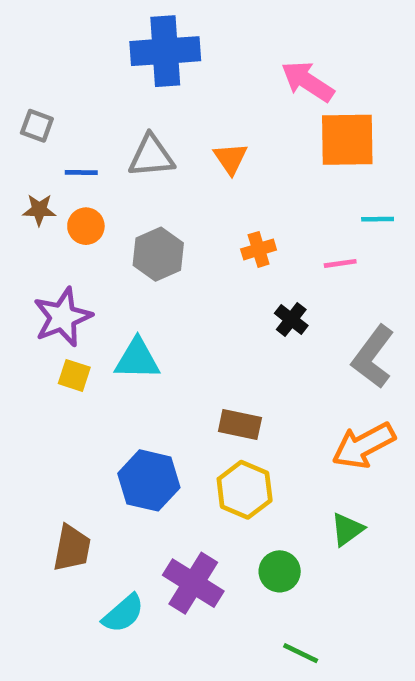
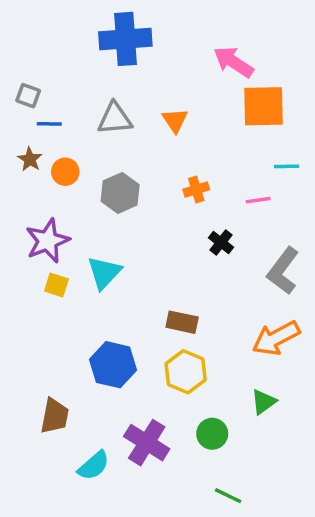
blue line: (81, 172) -> (49, 124), moved
brown star: (39, 210) -> (30, 159), turned 30
cyan triangle: (137, 359) -> (104, 273), turned -48

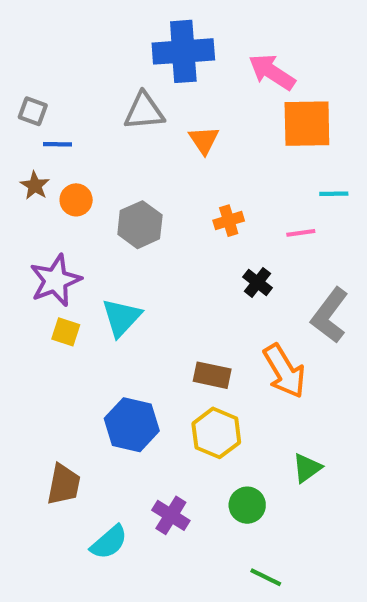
blue cross: (125, 39) -> (183, 51), moved
gray triangle: (115, 119) -> (144, 111), moved
orange arrow: (276, 338) -> (284, 371), moved, turned -93
purple cross: (147, 443) -> (171, 515), size x0.7

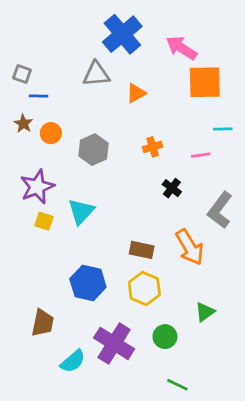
blue cross: (183, 51) -> (122, 34), turned -36
orange triangle: (204, 140) -> (136, 93), turned 35
purple cross: (171, 515) -> (114, 343), size x1.6

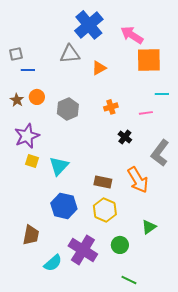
gray square: (22, 74) -> (16, 54), turned -32
brown star: (23, 123) -> (17, 100), moved
cyan triangle: (81, 211) -> (59, 166), moved

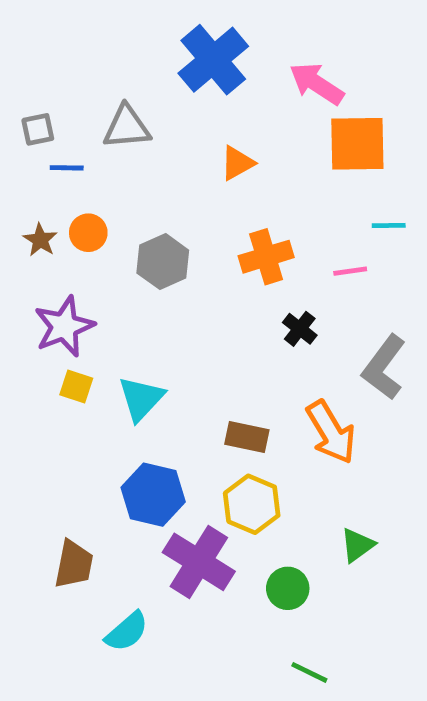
gray triangle: (70, 54) -> (127, 127), moved
orange cross: (111, 107) -> (266, 257), size x1.5
purple cross: (83, 250) -> (199, 562), moved

